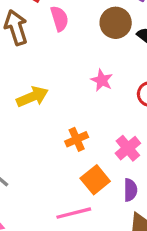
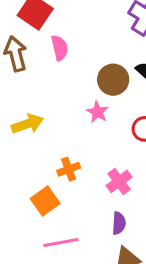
brown circle: (116, 23) -> (113, 80), moved
orange square: (95, 180) -> (45, 201), moved

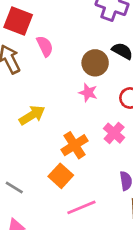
orange cross: (69, 169) -> (75, 145), size x1.4
pink cross: (119, 181) -> (114, 133), moved

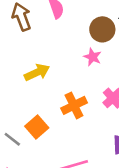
orange square: (61, 176) -> (37, 127), moved

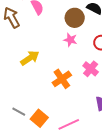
orange square: (37, 127) -> (39, 118), moved

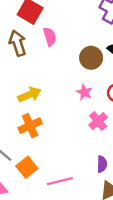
pink star: (70, 40) -> (84, 92), moved
orange cross: (62, 79) -> (30, 126), moved

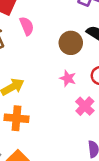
orange cross: (30, 126) -> (17, 118), turned 35

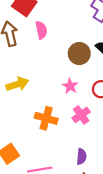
orange cross: (17, 118) -> (46, 118), moved

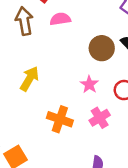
pink semicircle: (41, 30) -> (60, 19), turned -90
yellow arrow: (17, 84) -> (29, 79), turned -45

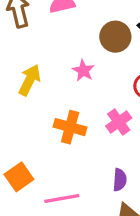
pink star: (89, 84) -> (83, 71), moved

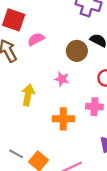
pink cross: (119, 122) -> (94, 107), turned -35

